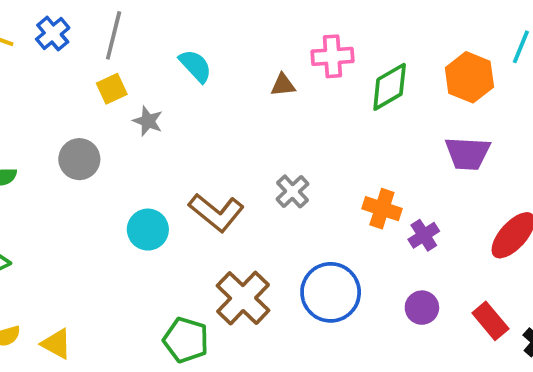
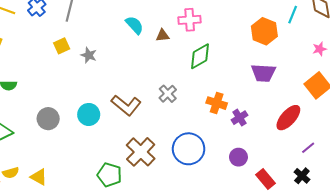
cyan semicircle: (195, 66) -> (134, 25), moved
green diamond: (390, 87) -> (200, 56), moved
yellow square: (112, 89) -> (62, 46), moved
gray circle: (79, 159) -> (48, 119), moved
red rectangle: (490, 321) -> (266, 179), moved

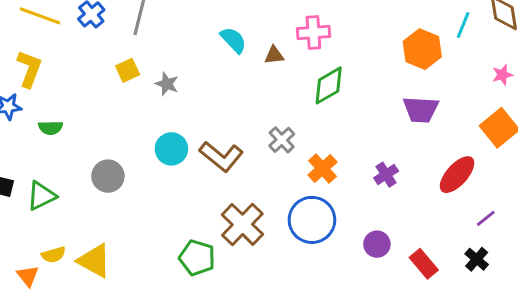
orange cross: (217, 103) -> (323, 169), moved, turned 30
cyan circle: (89, 114) -> (171, 149), moved
purple circle: (238, 157) -> (377, 244), moved
yellow triangle: (39, 177) -> (94, 261), size x1.4

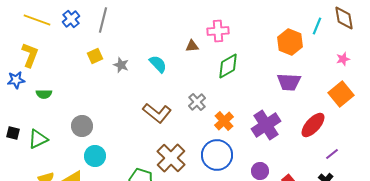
cyan semicircle: (233, 40) -> (158, 64), moved
cyan circle: (171, 149) -> (95, 156), moved
purple cross: (386, 175) -> (266, 125), size x1.8

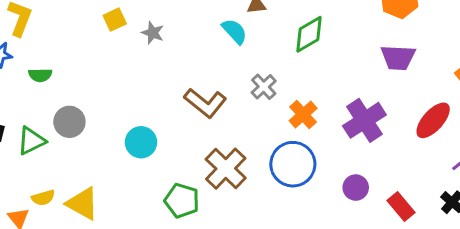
cyan semicircle: (158, 64) -> (234, 31), moved
gray circle: (82, 126) -> (69, 122), moved
cyan circle: (95, 156) -> (141, 142), moved

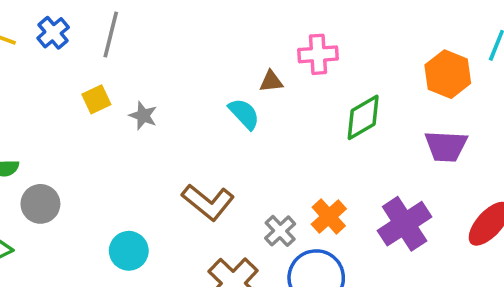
green diamond: (309, 34) -> (363, 117), moved
gray cross: (264, 87) -> (280, 231), moved
gray circle: (69, 122) -> (40, 204), moved

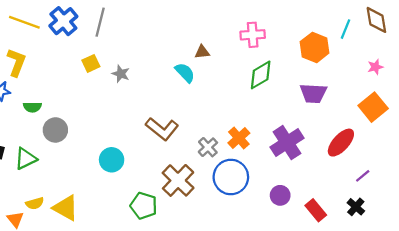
blue cross: (53, 33) -> (63, 21), size x1.4
pink cross: (318, 54) -> (253, 35), moved

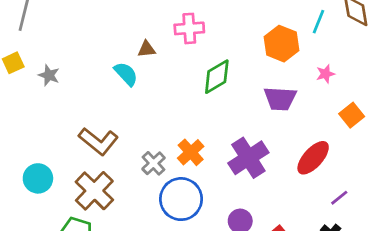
pink cross: (253, 35) -> (189, 28), moved
pink star: (375, 67) -> (325, 74), moved
orange square: (373, 107) -> (352, 115), size x0.7
brown cross: (178, 180) -> (94, 191), moved

